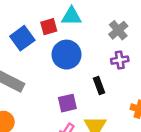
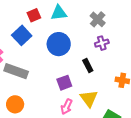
red square: (49, 27) -> (34, 15), moved

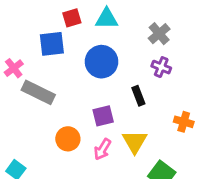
blue square: (22, 35) -> (52, 44), turned 30
purple cross: (102, 43) -> (161, 67), turned 32
orange circle: (15, 104) -> (68, 139), moved

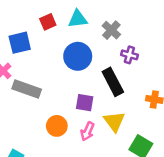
gray cross: (159, 34) -> (111, 30), moved
blue square: (52, 44) -> (20, 43), moved
black rectangle: (138, 96) -> (113, 82), size x1.6
purple square: (103, 116) -> (85, 103), turned 30

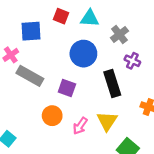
red square: (48, 22) -> (61, 16), turned 35
purple square: (85, 103) -> (67, 88), moved

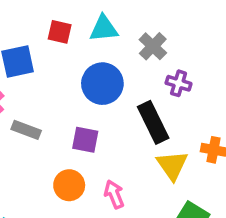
gray rectangle: (30, 76) -> (26, 130), size x0.7
yellow triangle: (107, 121) -> (172, 165), moved
pink arrow: (80, 126) -> (114, 194), turned 132

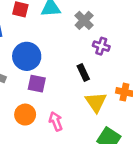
blue circle: (102, 84) -> (27, 56), moved
black rectangle: (153, 122) -> (83, 73), size x0.6

